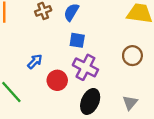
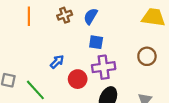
purple cross: (85, 67) -> (104, 67), turned -35

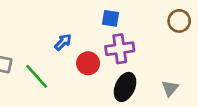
brown circle: (147, 56) -> (179, 21), moved

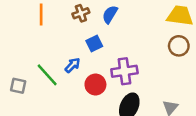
blue square: (111, 18) -> (94, 43), moved, turned -35
green line: (37, 76) -> (47, 75), moved

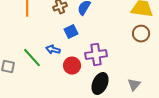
blue arrow: (72, 65) -> (53, 50), turned -120

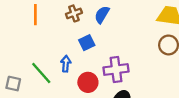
blue arrow: (53, 50) -> (66, 64), turned 80

